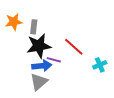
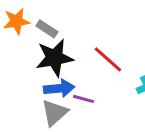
gray rectangle: (34, 27) -> (47, 29), turned -64
purple line: (54, 60) -> (83, 99), moved

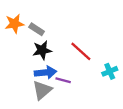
black star: (55, 58) -> (42, 50), size x0.7

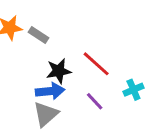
black star: (42, 50) -> (59, 71), moved
purple line: (63, 80) -> (95, 101), moved, turned 32

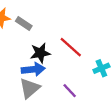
purple line: (95, 101) -> (70, 91), moved

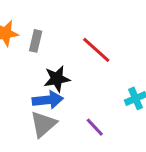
gray rectangle: (24, 24) -> (36, 41), turned 70
red line: (71, 47) -> (96, 50), moved

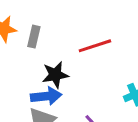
red line: (96, 50) -> (95, 46), turned -60

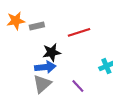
gray rectangle: (34, 37) -> (37, 26), turned 64

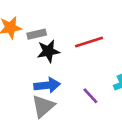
black star: (52, 52) -> (48, 51), moved
purple line: (78, 86) -> (90, 96), moved

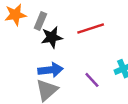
gray rectangle: (37, 34) -> (40, 21), turned -54

